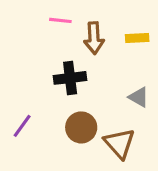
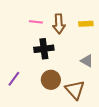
pink line: (60, 20) -> (36, 22), moved

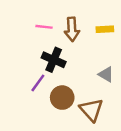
black cross: (44, 49) -> (54, 60), turned 30
purple line: (14, 79) -> (38, 83), moved

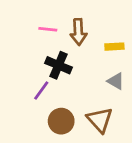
yellow rectangle: (105, 29) -> (114, 47), moved
brown circle: (62, 98) -> (61, 121), moved

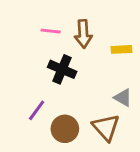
gray triangle: (116, 81) -> (123, 98), moved
purple line: (41, 91) -> (37, 110), moved

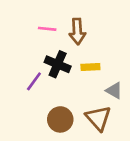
yellow rectangle: (122, 49) -> (90, 67), moved
purple line: (37, 110) -> (34, 81), moved

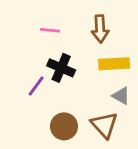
brown arrow: (77, 31) -> (100, 29), moved
yellow rectangle: (90, 67) -> (114, 64), moved, size x1.5

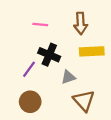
gray triangle: (121, 96) -> (68, 77), moved, turned -48
brown circle: (64, 126) -> (30, 102), moved

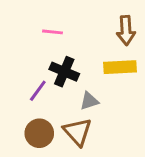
brown arrow: (81, 23) -> (126, 30), moved
brown triangle: (84, 101) -> (77, 132), moved

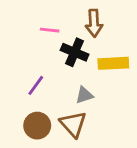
brown arrow: (126, 30) -> (94, 23), moved
black cross: (64, 72) -> (75, 52), moved

